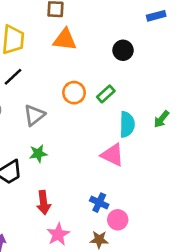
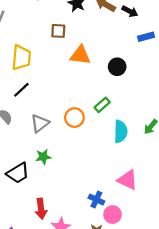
orange triangle: (65, 40) -> (80, 55), moved
orange circle: (74, 93) -> (74, 118), moved
pink triangle: (112, 155) -> (128, 180), moved
red arrow: (44, 203) -> (41, 209), moved

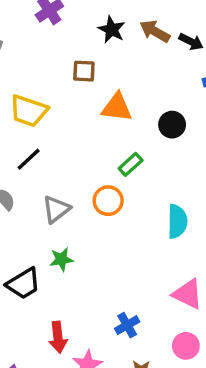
yellow trapezoid: (21, 58) -> (29, 111), turned 104
green rectangle: (102, 105) -> (131, 164), moved
blue cross: (96, 200) -> (127, 325), moved, turned 35
pink circle: (113, 215) -> (186, 346), moved

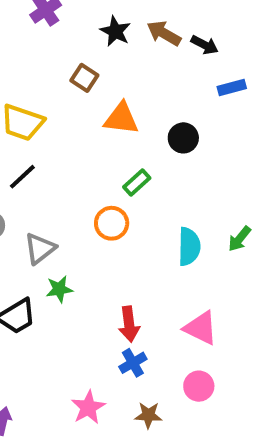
brown square: (84, 71) -> (84, 78), turned 30
gray triangle: (56, 209) -> (40, 248), moved
red arrow: (58, 337) -> (129, 324), moved

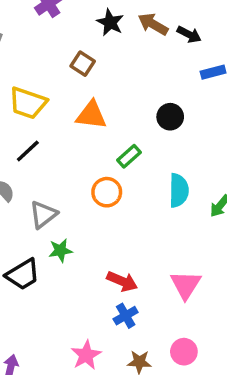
orange triangle: (121, 119) -> (91, 115), moved
cyan semicircle: (189, 247) -> (179, 190), moved
red arrow: (129, 324) -> (122, 281), turned -60
pink triangle: (201, 328) -> (186, 285), turned 36
pink circle: (199, 386) -> (184, 352), moved

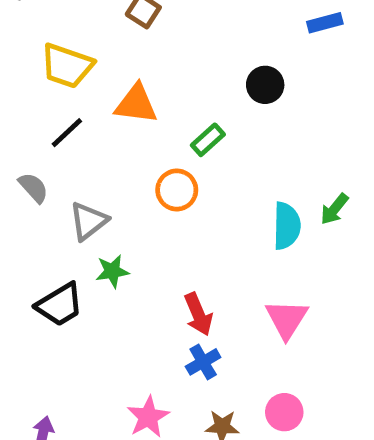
orange triangle: (91, 115) -> (136, 104), moved
cyan semicircle: (179, 190) -> (287, 226), moved
red arrow: (122, 281) -> (198, 314), turned 44

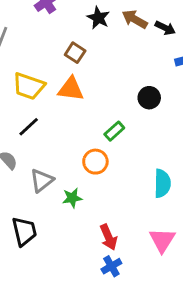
orange triangle: (136, 104) -> (71, 89), moved
green star: (112, 271) -> (72, 198), moved
black trapezoid: (60, 305) -> (24, 231), turned -72

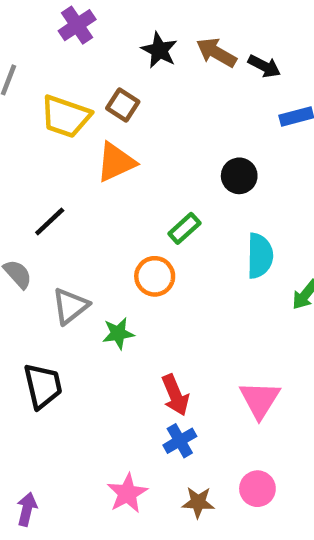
yellow trapezoid: (29, 86) -> (66, 116), moved
orange triangle: (71, 89) -> (116, 162), turned -32
cyan semicircle: (162, 183) -> (260, 256), moved

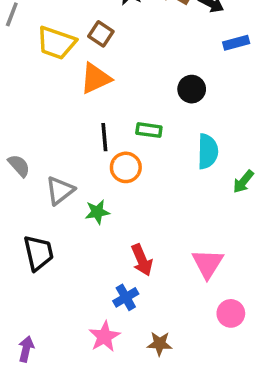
black line: (50, 221) -> (104, 137), moved, turned -52
green rectangle: (184, 228) -> (149, 130), turned 50
blue cross: (180, 441) -> (126, 297), moved
pink circle: (257, 489) -> (231, 313), moved

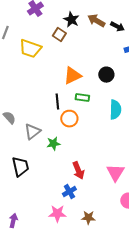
brown square: (101, 34) -> (59, 35), moved
orange triangle: (96, 78) -> (72, 76), moved
pink star: (104, 337) -> (57, 214), turned 30

